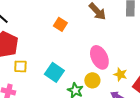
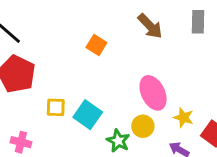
yellow square: (20, 66) -> (56, 107), moved

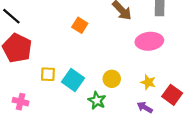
pink ellipse: (153, 93) -> (149, 41), moved, turned -70
yellow circle: (143, 126) -> (112, 79), moved

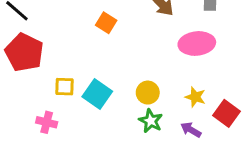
green star: (97, 100) -> (151, 121), moved
pink cross: (21, 102) -> (47, 122), moved

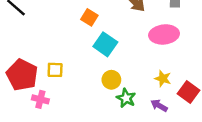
red pentagon: (24, 52) -> (22, 75), moved
yellow circle: (148, 93) -> (111, 80), moved
cyan square: (97, 94) -> (105, 44), moved

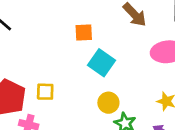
orange square: (89, 17) -> (84, 33), turned -35

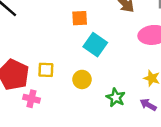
yellow circle: (108, 103) -> (82, 79), moved

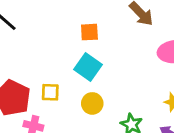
cyan square: (95, 45) -> (88, 67), moved

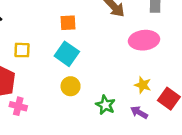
yellow square: (50, 92) -> (22, 50), moved

